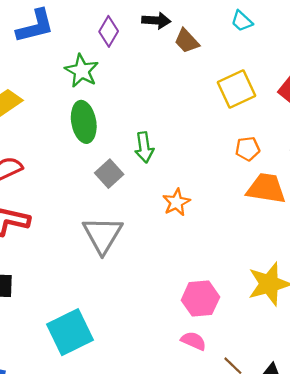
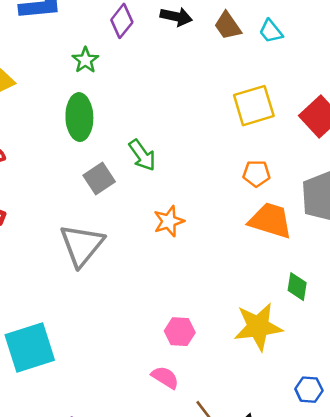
brown trapezoid: (187, 41) -> (228, 26), moved
green star: (82, 71) -> (85, 60), size x0.7
green arrow: (144, 147) -> (142, 155), turned -36
pink hexagon: (200, 299) -> (180, 332), size x0.7

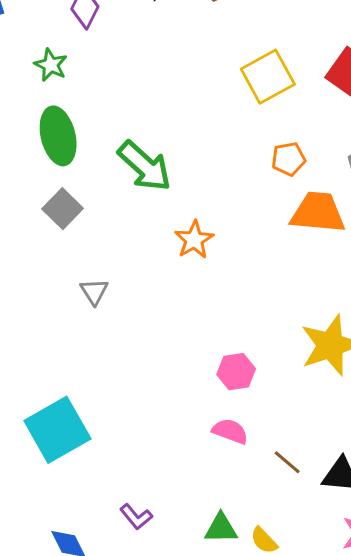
green arrow: (142, 155) -> (145, 166), size x1.4
gray square: (99, 178) -> (63, 209), moved
gray triangle: (82, 245) -> (94, 292), size x0.5

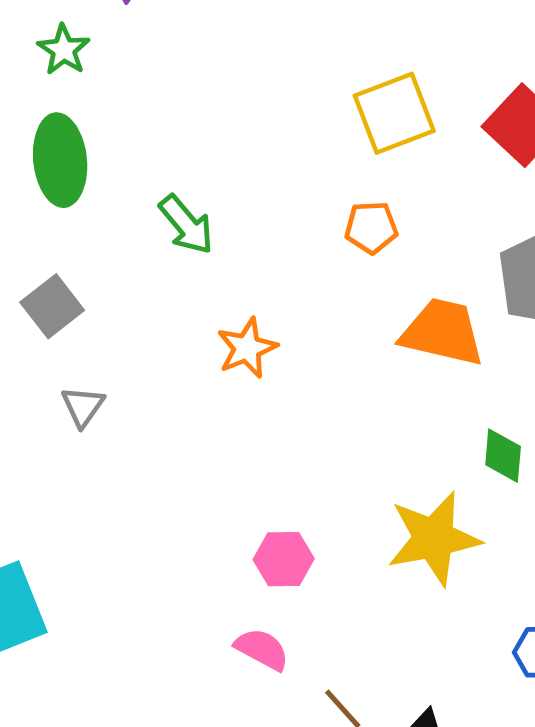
orange pentagon: (289, 159) -> (371, 227), moved
green arrow: (145, 166) -> (186, 225), size x0.7
gray square: (63, 209) -> (52, 306), moved

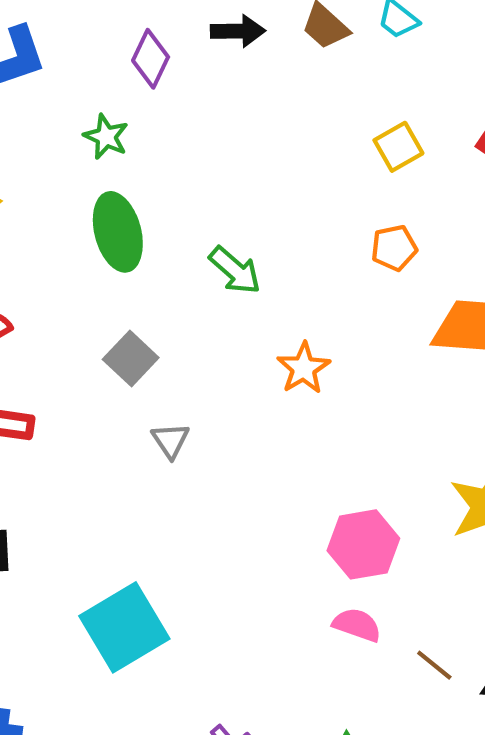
yellow square: (394, 113) -> (398, 147), size x0.7
pink hexagon: (284, 559) -> (363, 544), size x1.4

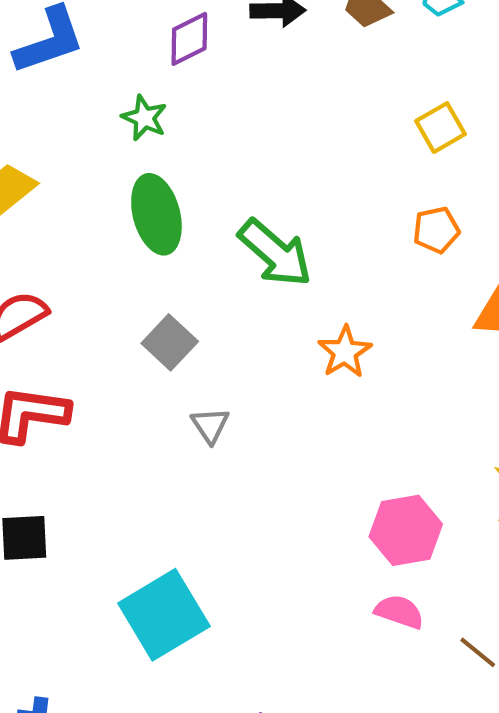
purple diamond: (151, 59) -> (189, 39), turned 38
green arrow: (235, 270) -> (275, 253), size x1.4

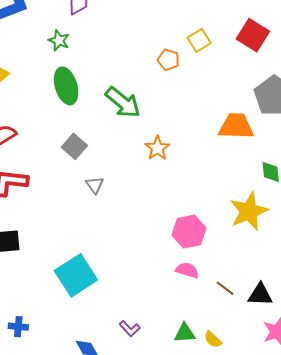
orange pentagon: (436, 230) -> (168, 60), moved, turned 30

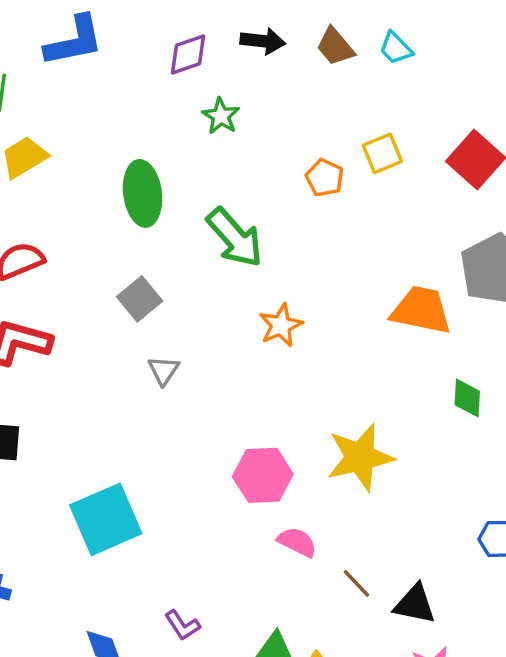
green star: (59, 40) -> (221, 116), moved
yellow star: (249, 211) -> (360, 457), moved
pink hexagon: (189, 232) -> (263, 475), moved

